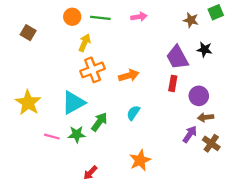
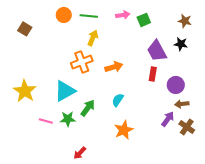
green square: (216, 12) -> (144, 20), moved
brown star: (191, 20) -> (185, 21), moved
yellow arrow: (85, 43) -> (93, 38), moved
orange star: (140, 160) -> (124, 130), moved

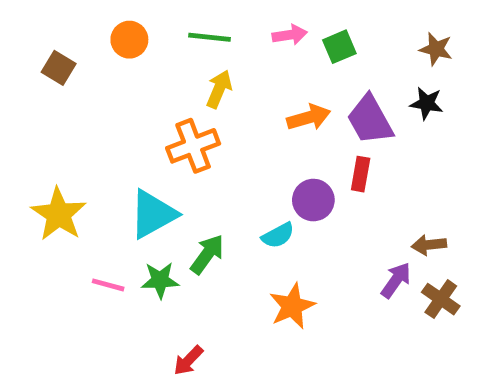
orange circle: (64, 15) -> (129, 40), moved
orange arrow: (114, 67) -> (309, 117), moved
purple circle: (176, 85) -> (313, 200), moved
cyan semicircle: (118, 100) -> (278, 235), turned -152

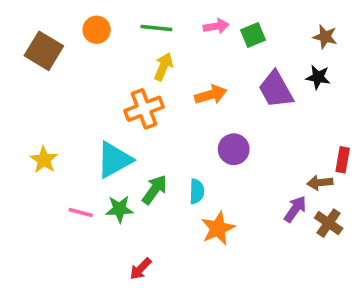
brown square: (59, 68) -> (44, 51), size x1.5
orange arrow: (309, 117) -> (211, 95), moved
red rectangle: (361, 174) -> (343, 160), moved
yellow star: (59, 214) -> (44, 160), size x0.7
cyan semicircle: (278, 235) -> (197, 191), moved, turned -60

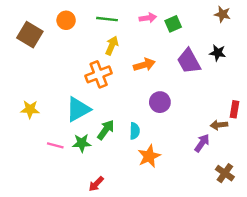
brown star: (325, 37) -> (222, 14), moved
yellow star: (44, 160) -> (30, 109), turned -30
brown cross: (329, 223) -> (225, 173), moved

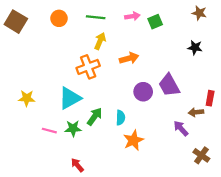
brown square: (30, 35) -> (16, 22), moved
purple trapezoid: (189, 61) -> (169, 85), moved
purple arrow: (202, 143) -> (181, 128), turned -77
red arrow: (96, 184) -> (77, 165), moved, turned 96

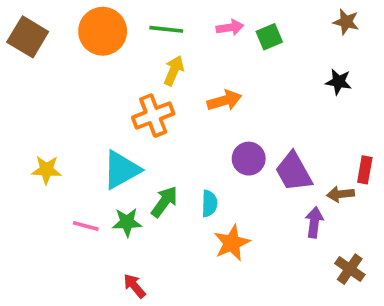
orange circle: (59, 18) -> (103, 31), size x1.6
purple trapezoid: (169, 85) -> (294, 172), moved
purple arrow: (181, 128) -> (314, 222), turned 49

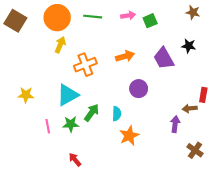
yellow arrow: (174, 71) -> (60, 45), moved
purple trapezoid: (294, 172) -> (164, 58), moved
pink line: (86, 226) -> (48, 126), turned 64

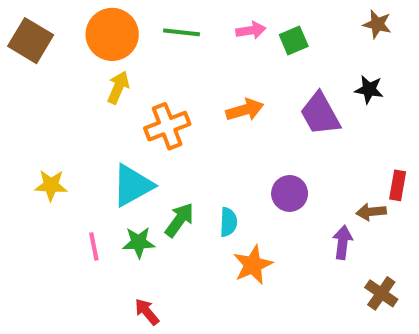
purple circle: (139, 89) -> (290, 193), moved

